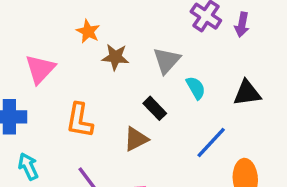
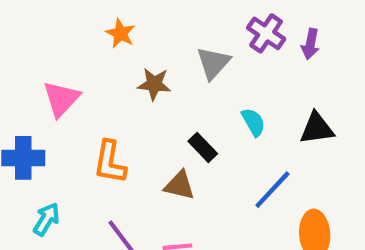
orange star: (88, 31) -> (120, 33), moved
gray triangle: (167, 60) -> (213, 63), moved
brown triangle: (136, 139) -> (180, 185), turned 40
cyan arrow: (28, 166) -> (46, 219), turned 56

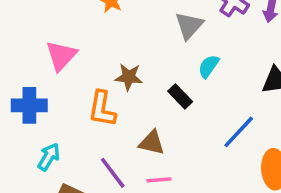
brown star: (154, 84) -> (129, 77), moved
cyan semicircle: (253, 122) -> (209, 66), moved, turned -115
brown triangle: (180, 185) -> (152, 143), moved

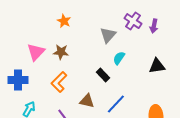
brown star: (129, 77) -> (61, 52), moved
orange L-shape: (102, 109) -> (59, 82), turned 35
blue line: (239, 132) -> (116, 104), moved

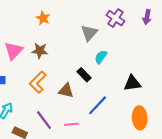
purple arrow: (154, 26) -> (147, 17), moved
black triangle: (157, 66) -> (132, 83), moved
brown triangle: (87, 101) -> (66, 91), moved

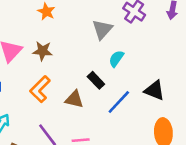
black triangle: (132, 83) -> (154, 90), turned 30
blue line: (98, 105) -> (119, 102), moved

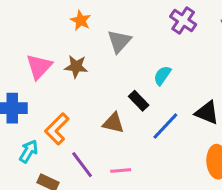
gray triangle: (102, 29) -> (119, 41), moved
orange L-shape: (40, 89) -> (57, 129), moved

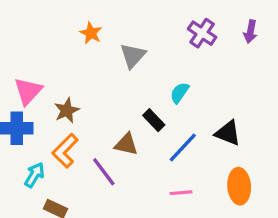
pink triangle: (39, 67) -> (28, 91), moved
brown star: (76, 67) -> (67, 110), moved, turned -30
purple line: (82, 165) -> (104, 172), moved
pink line: (121, 171) -> (181, 193), moved

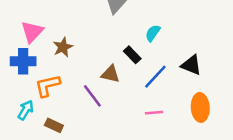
orange L-shape: (65, 151) -> (48, 86), moved, turned 32
cyan arrow: (34, 175) -> (26, 110), moved

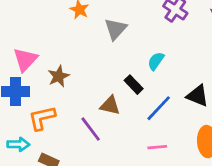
cyan arrow: (26, 110) -> (18, 144), turned 60

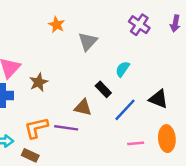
orange L-shape: (42, 118) -> (36, 128), moved
purple line: (91, 129) -> (66, 128), turned -45
pink line: (157, 147) -> (136, 143), moved

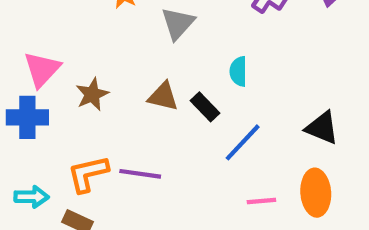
cyan semicircle: (123, 69) -> (238, 71), turned -35
black triangle: (158, 99) -> (322, 128), moved
brown triangle: (83, 107) -> (163, 96), moved

